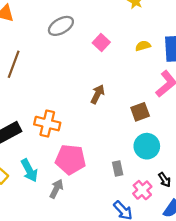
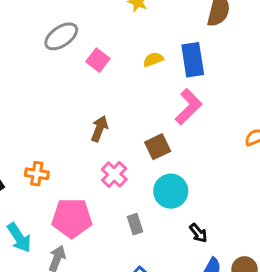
gray ellipse: (61, 26) -> (61, 36), moved
orange cross: (47, 124) -> (37, 174), size x0.7
pink cross: (142, 190) -> (114, 174), moved

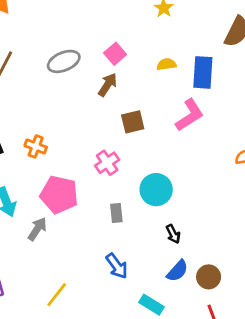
gray ellipse: (61, 36) -> (64, 61), moved
brown arrow: (99, 129) -> (108, 85), moved
brown square: (158, 147) -> (133, 122), moved

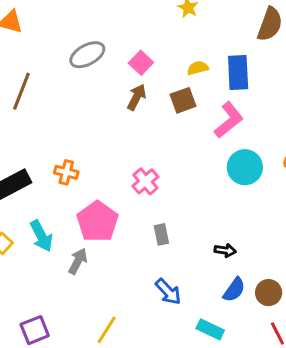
gray ellipse: (64, 61) -> (87, 55), moved
brown square: (133, 122) -> (183, 100), moved
cyan circle: (156, 190) -> (245, 167), moved
pink pentagon: (59, 195) -> (97, 222), turned 30
black arrow: (173, 234) -> (225, 250), turned -48

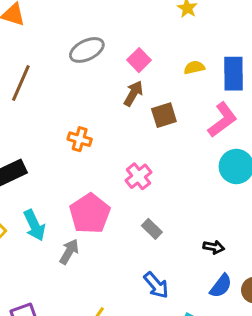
brown square: (183, 100) -> (164, 115), moved
orange cross: (66, 172) -> (80, 139), moved
gray rectangle: (161, 234) -> (152, 229), turned -36

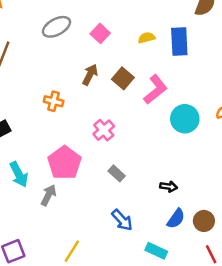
brown arrow: (133, 93) -> (90, 75), moved
brown square: (164, 115) -> (123, 78), turned -30
pink L-shape: (222, 120) -> (155, 89), moved

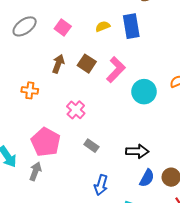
black arrow: (169, 187) -> (137, 151), size x1.5
blue arrow: (122, 220) -> (101, 185), turned 66

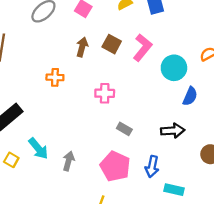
pink cross: (76, 110) -> (105, 93), turned -36
pink pentagon: (46, 142) -> (115, 166), moved
blue semicircle: (147, 178) -> (190, 96), moved
blue arrow: (101, 185) -> (152, 167), moved

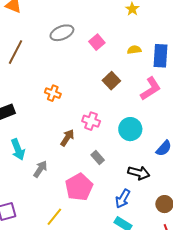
brown arrow: (82, 47) -> (67, 138), moved
pink L-shape: (143, 48) -> (151, 89), moved
cyan circle: (174, 68) -> (130, 129), moved
blue arrow: (152, 167) -> (123, 199), moved

